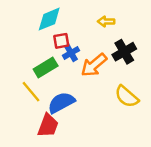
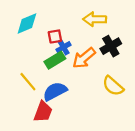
cyan diamond: (49, 19) -> (27, 24), moved
yellow arrow: (106, 21) -> (95, 19), size x1.5
green rectangle: (46, 67) -> (55, 60), moved

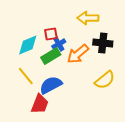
cyan diamond: (27, 24) -> (28, 45), moved
black cross: (111, 46) -> (103, 43), turned 36
yellow semicircle: (113, 86) -> (105, 80), turned -80

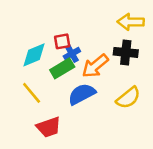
yellow arrow: (88, 18) -> (131, 22), moved
blue semicircle: (51, 85) -> (82, 94), moved
red trapezoid: (40, 104) -> (49, 127), turned 50

